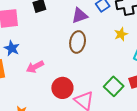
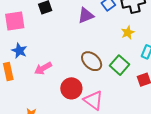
brown ellipse: (78, 42) -> (92, 61), moved, turned -55
green square: (114, 86) -> (119, 65), moved

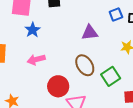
purple triangle: (86, 15) -> (90, 33), moved
blue star: (19, 51) -> (33, 30), moved

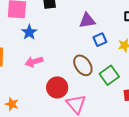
blue square: (116, 15) -> (100, 40), moved
purple triangle: (90, 33) -> (87, 21), moved

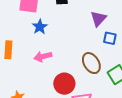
purple triangle: (87, 21) -> (98, 19), turned -42
blue square: (100, 40) -> (110, 38), turned 32

